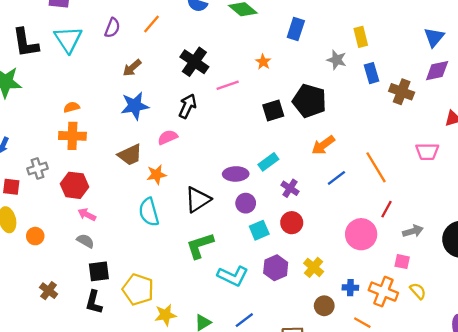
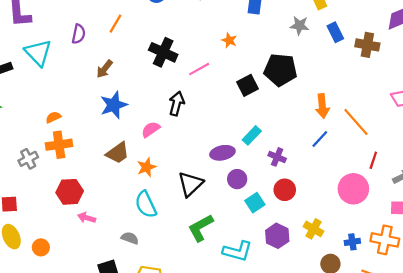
black arrow: (187, 106) -> (177, 104), moved
orange arrow: (323, 145) -> (322, 106), moved, turned -50
gray cross: (38, 169) -> (28, 159), moved
gray semicircle: (85, 241) -> (130, 238), moved

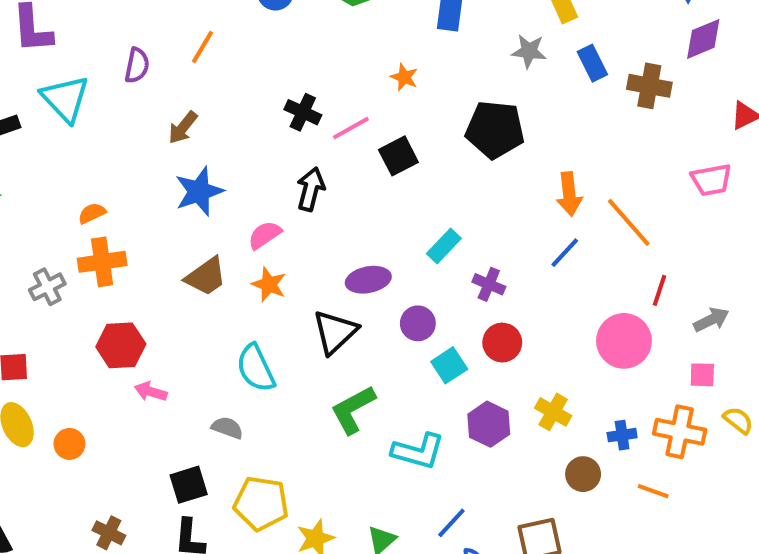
black cross: (163, 52) -> (303, 112), moved, size x0.7
black square: (248, 85) -> (398, 156), moved
purple ellipse: (222, 153) -> (368, 280), moved
orange star: (147, 167) -> (269, 284), moved, turned -30

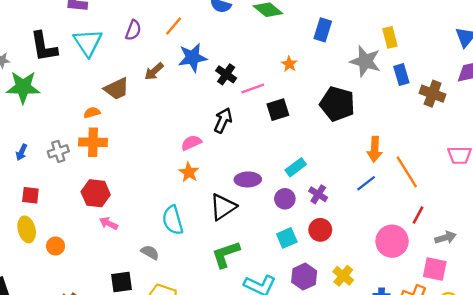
gray star: (529, 51) -> (365, 61), size x1.5
blue star: (199, 191) -> (193, 58), moved
brown trapezoid: (206, 277) -> (117, 89), moved
purple circle: (418, 323) -> (285, 199), moved
pink square: (702, 375) -> (435, 269), size x1.5

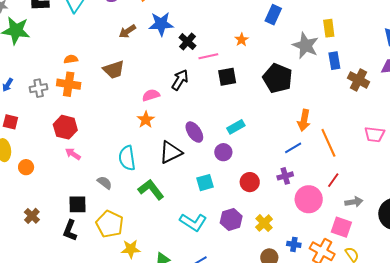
brown trapezoid: (117, 89) -> (114, 70), moved
purple ellipse: (248, 179) -> (194, 132), turned 50
purple cross: (318, 194) -> (285, 176), moved, turned 35
cyan square: (287, 238) -> (205, 183), moved
green L-shape: (226, 254) -> (151, 190), moved, turned 64

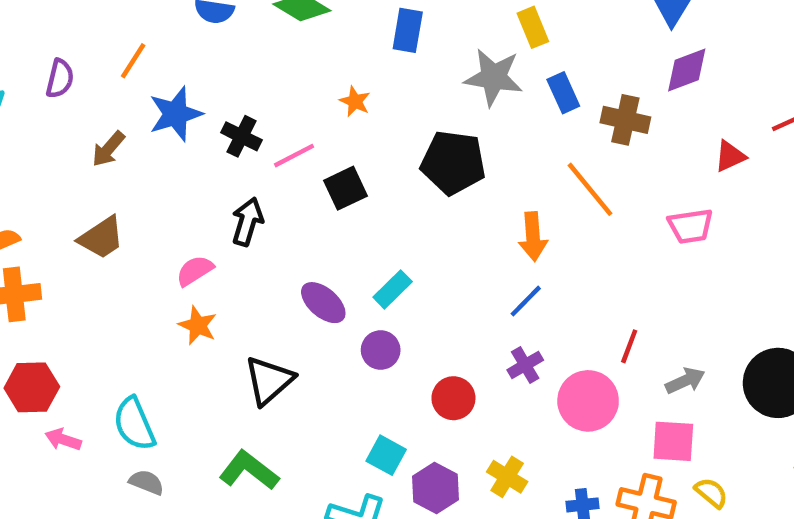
purple ellipse: (194, 132) -> (323, 303), moved
orange line: (328, 143) -> (590, 189), moved
cyan semicircle: (127, 158) -> (134, 424), moved
cyan square: (205, 183) -> (386, 455), moved, turned -30

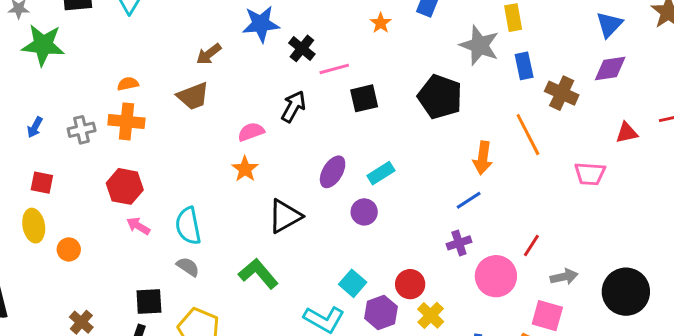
orange star: (355, 101) -> (381, 23), moved
brown arrow: (108, 149) -> (209, 54), moved
purple ellipse: (323, 303) -> (333, 172), turned 68
red circle: (453, 398) -> (410, 284), moved

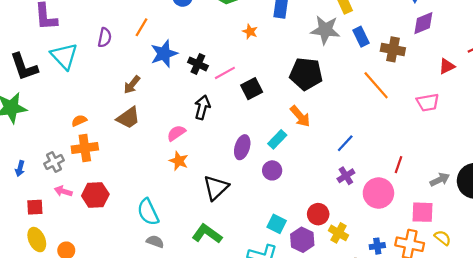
orange arrow: (483, 158) -> (300, 116), moved, turned -35
pink arrow: (138, 226) -> (63, 191), moved
gray arrow: (564, 277) -> (440, 180), moved

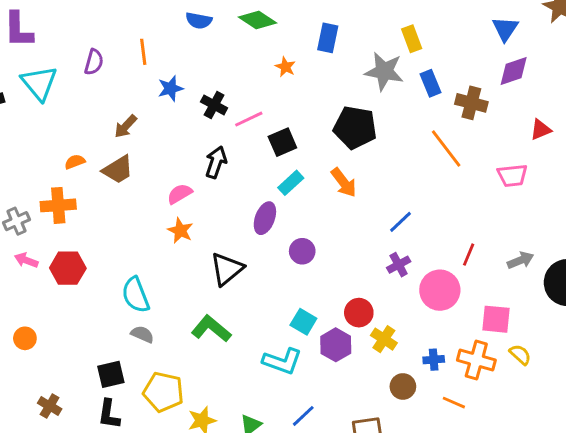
orange line: (142, 27) -> (143, 52), turned -42
blue star: (164, 54) -> (170, 88), size x0.7
orange semicircle: (79, 121) -> (75, 162), moved
cyan rectangle: (277, 139) -> (291, 183), moved
gray arrow: (440, 180) -> (520, 260), moved

